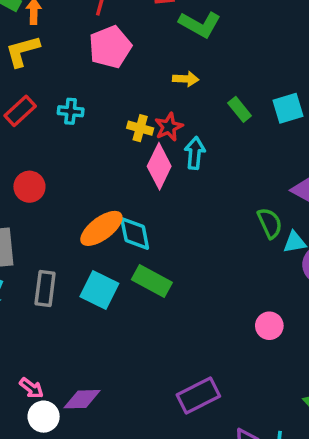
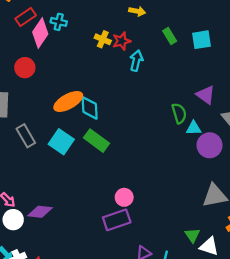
pink diamond: (159, 166) -> (40, 33), moved
gray rectangle: (45, 288) -> (26, 136), turned -45
pink circle: (269, 326) -> (124, 197), moved

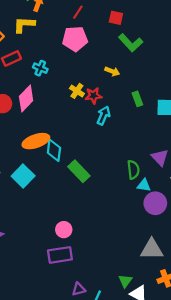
pink diamond: (40, 33) -> (26, 98), moved
green rectangle: (97, 141) -> (79, 171), moved
pink circle: (124, 197) -> (64, 230), moved

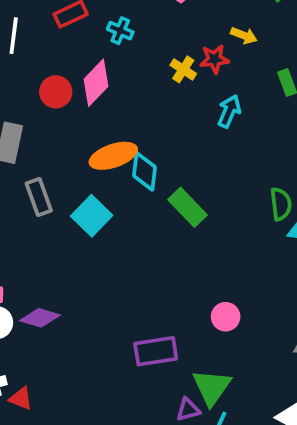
red star: (94, 96) -> (214, 59), moved
pink circle: (64, 230) -> (226, 317), moved
green triangle: (125, 281) -> (212, 387), moved, size x1.6

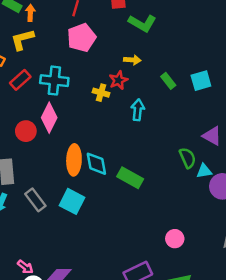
cyan cross: (120, 31) -> (54, 81), size x1.6
orange ellipse: (113, 156) -> (74, 160), turned -52

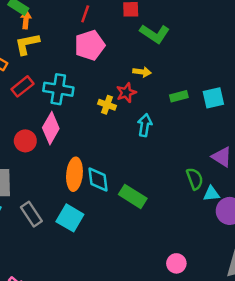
orange arrow: (30, 13) -> (26, 20), moved
green rectangle: (168, 81) -> (179, 96), turned -70

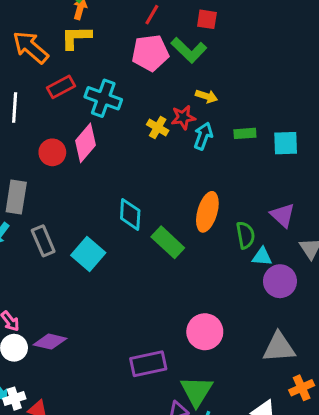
green L-shape: (155, 34) -> (189, 50), moved
cyan arrow: (145, 125) -> (203, 136), moved
orange ellipse: (74, 174) -> (207, 212), moved
pink circle: (176, 263) -> (205, 332), size x1.5

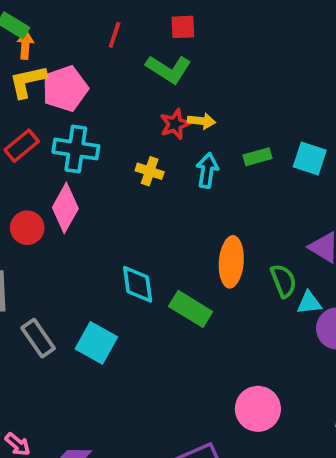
pink pentagon: (150, 53) -> (65, 89), moved
red star: (183, 117) -> (175, 124), moved
cyan square: (286, 143) -> (310, 158), turned 32

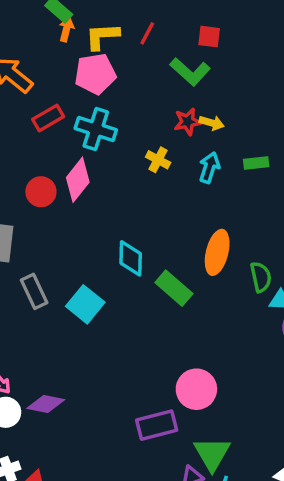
yellow L-shape: (28, 81) -> (102, 36), moved
pink circle: (258, 409) -> (196, 389), moved

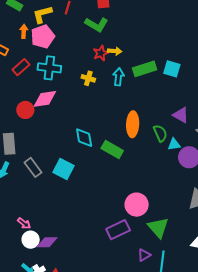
orange arrow: (66, 29) -> (24, 31), moved
green rectangle: (256, 163) -> (145, 69), size x1.6
pink diamond: (78, 180) -> (45, 99), turned 55
purple diamond: (46, 404) -> (47, 242), moved
green triangle: (212, 454) -> (158, 228), moved

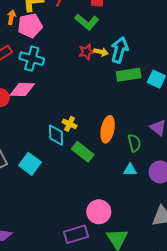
cyan arrow: (118, 77) -> (120, 50), moved, size x1.4
yellow cross: (88, 78) -> (69, 124), moved
cyan triangle: (174, 144) -> (130, 170), moved

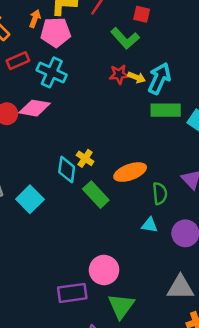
orange ellipse: (108, 129) -> (130, 172), turned 50

